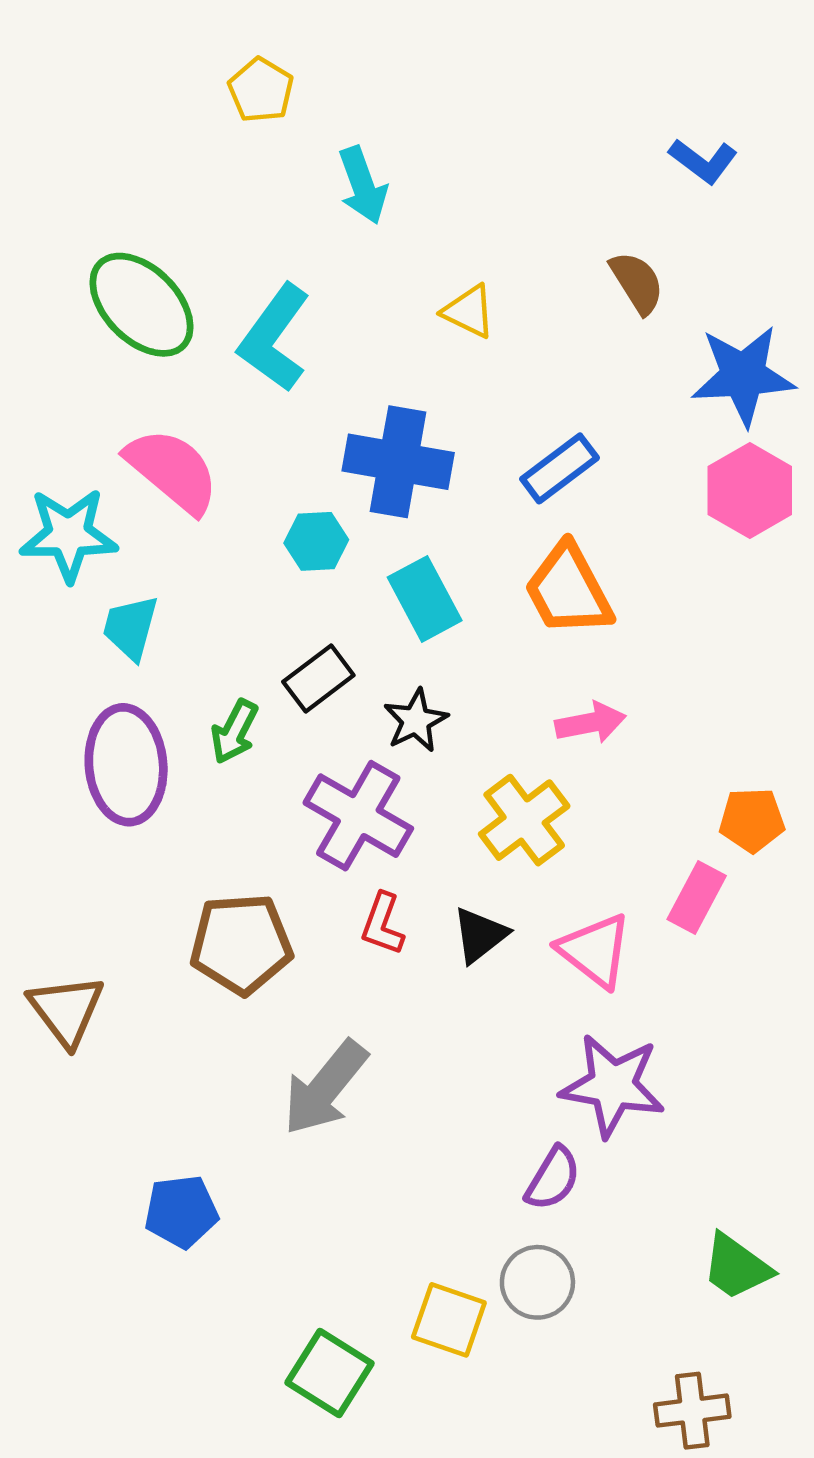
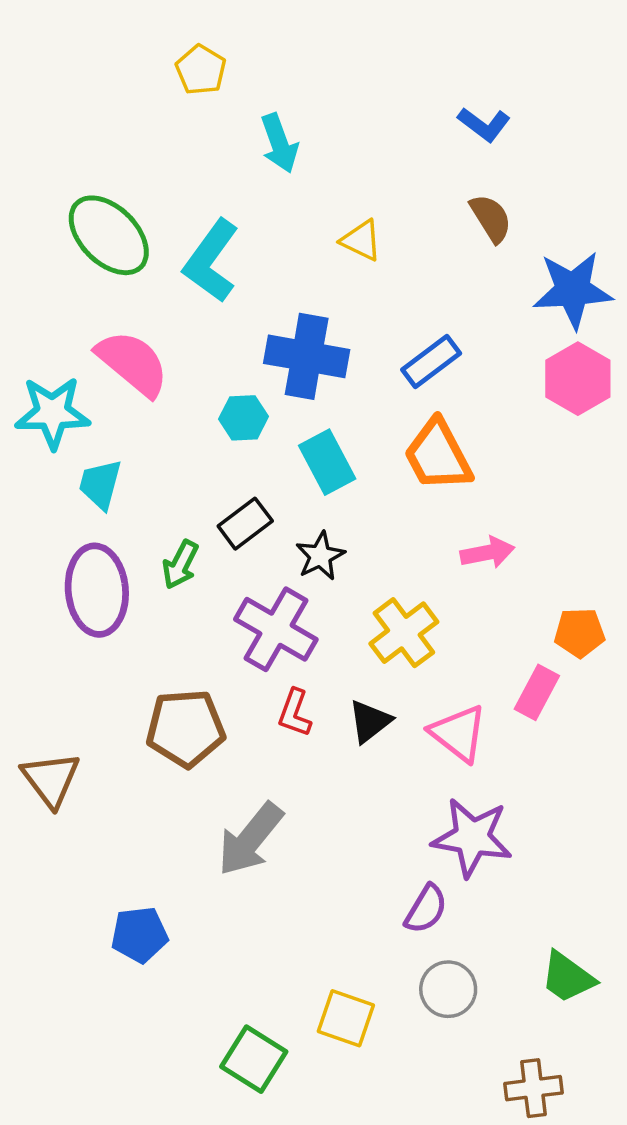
blue L-shape: (703, 161) -> (484, 124), moved
pink arrow: (591, 723) -> (487, 553), moved
gray circle: (537, 1282) -> (448, 989), moved

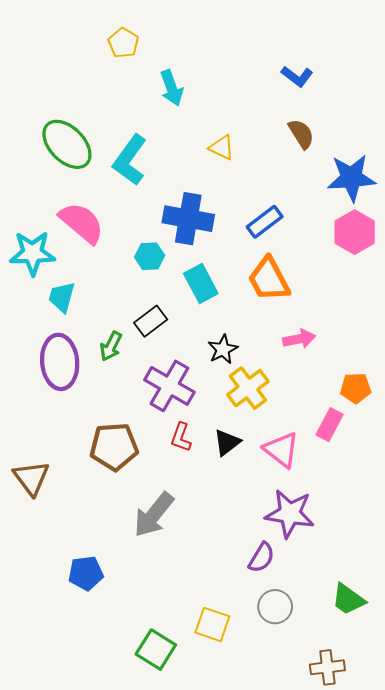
black star: (320, 556) -> (223, 349), moved

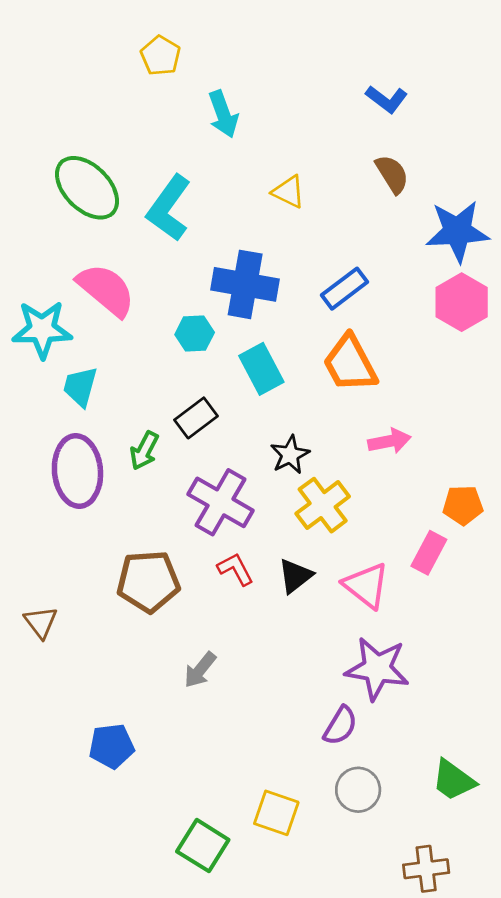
red L-shape: (181, 437) -> (235, 569), turned 132
brown triangle: (31, 478) -> (41, 622), size x0.7
gray arrow: (154, 515) -> (200, 670), size x0.6

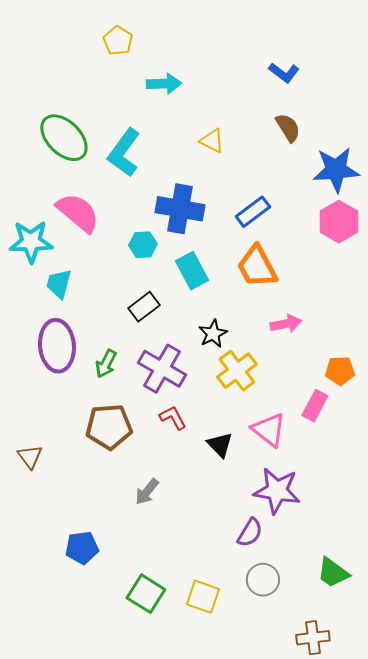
cyan arrow: (223, 114) -> (164, 84), turned -72
green arrow: (144, 451) -> (106, 364), moved
black triangle: (295, 576) -> (220, 445), moved, turned -36
green square: (203, 846) -> (146, 594), moved

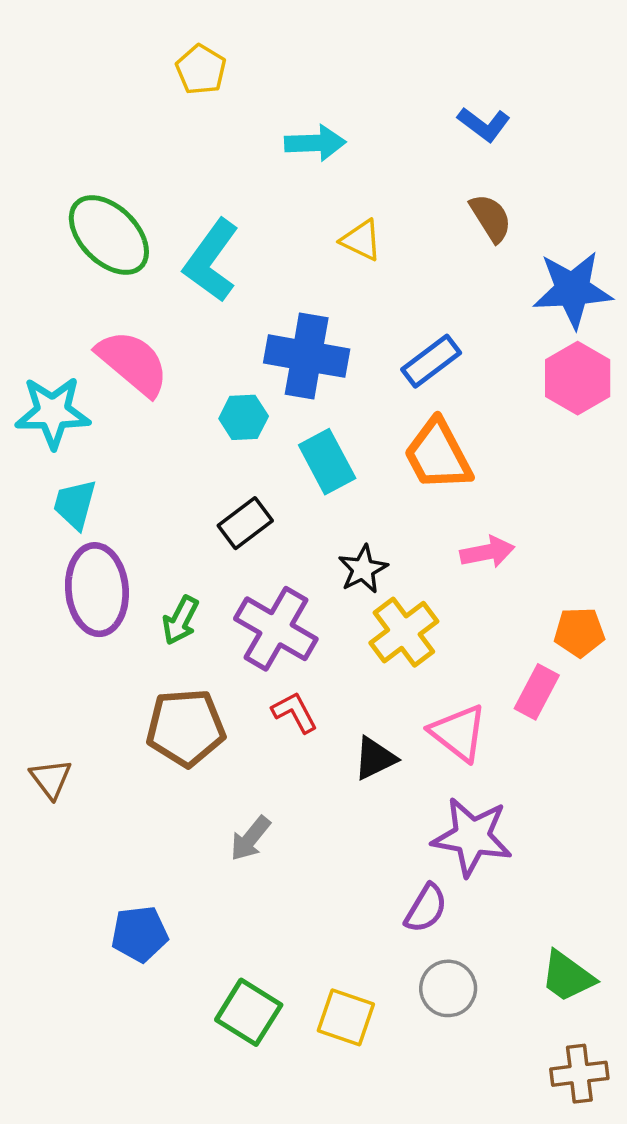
cyan arrow: (164, 84) -> (315, 143), moved
cyan trapezoid: (59, 284) -> (75, 504), moved
black triangle: (220, 445) -> (375, 758), turned 48
brown cross: (313, 638) -> (579, 1074), moved

